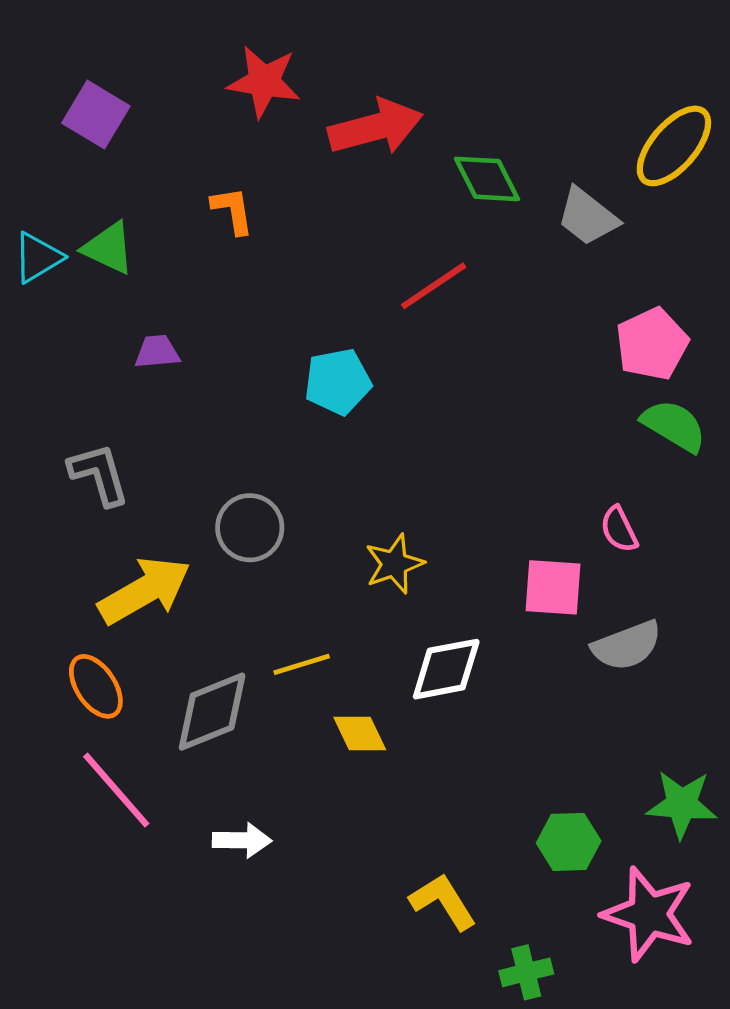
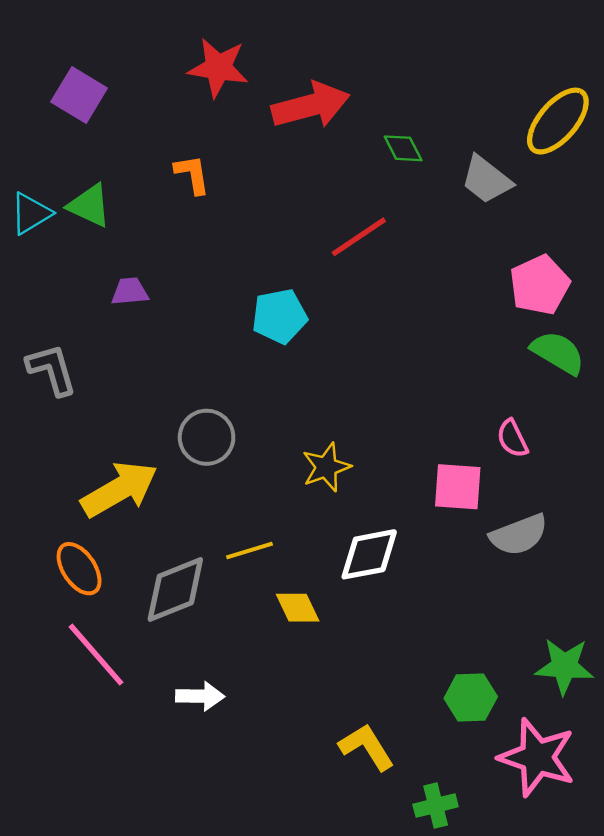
green diamond: (487, 179) -> (403, 148), size x0.7
gray L-shape: (99, 474) -> (52, 370), moved

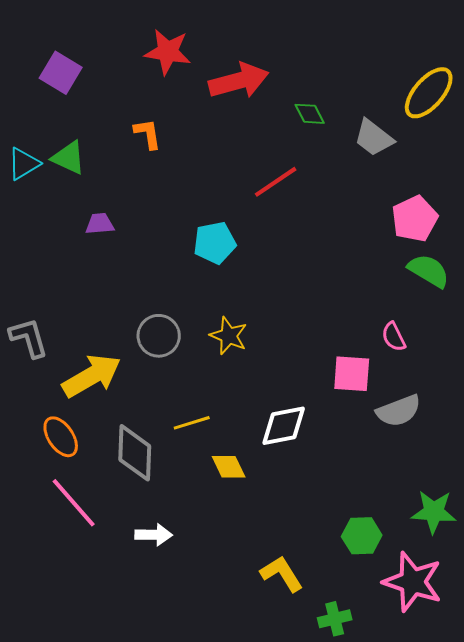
gray L-shape: (52, 370) -> (29, 338), moved
yellow star: (326, 467) -> (229, 336), moved, turned -30
gray diamond: (175, 589) -> (135, 453), turned -66

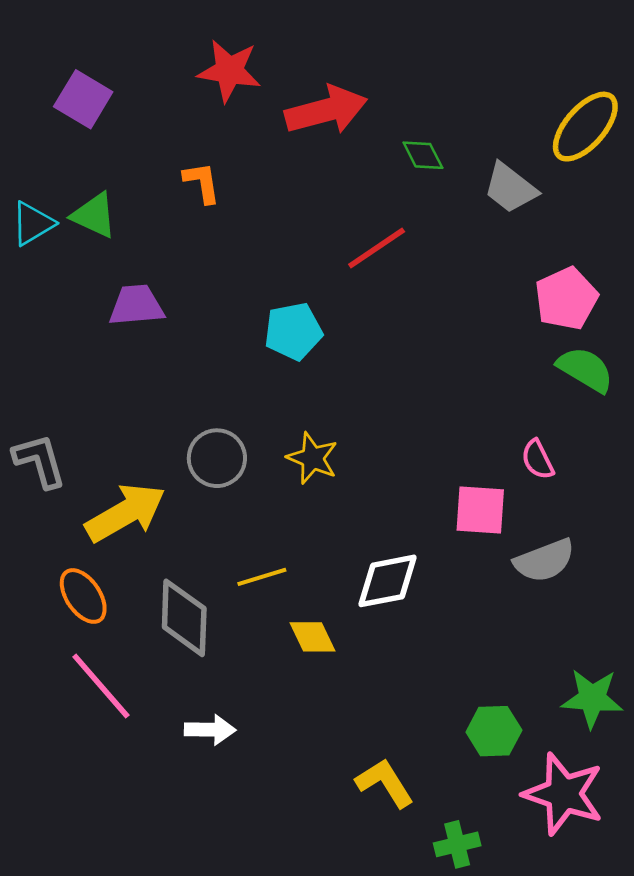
purple trapezoid: (100, 224) -> (136, 305), size x1.4

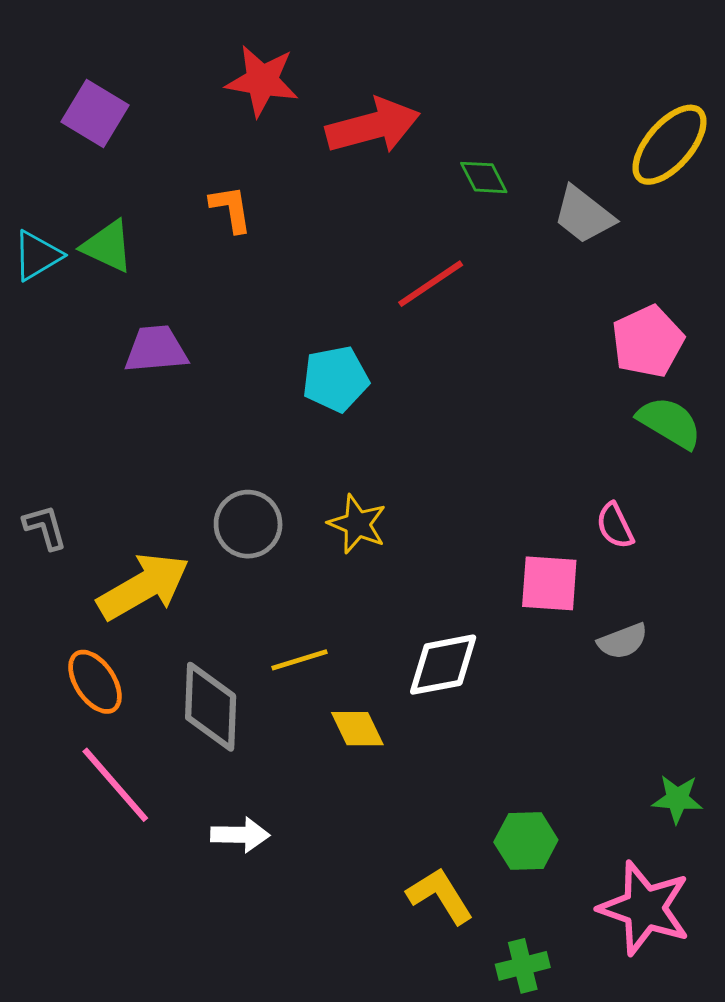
gray L-shape: (40, 461) -> (45, 527), size x0.7
gray semicircle: (544, 561) -> (623, 641), size x0.7
green star: (592, 698) -> (677, 799), size x0.7
green hexagon: (494, 731) -> (526, 841), moved

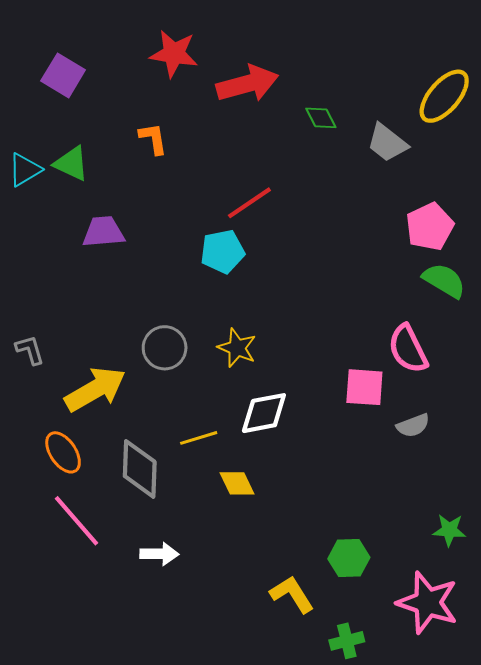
red line: (431, 284) -> (249, 203), moved
pink semicircle: (615, 526) -> (408, 349), size x1.6
white diamond: (443, 665) -> (264, 413), moved

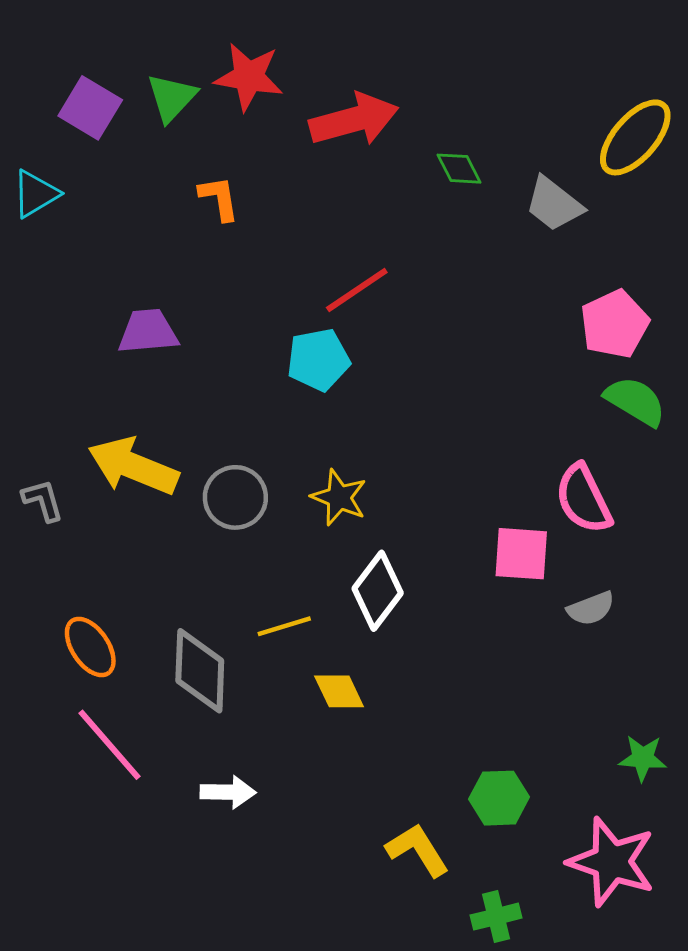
green triangle: (71, 163) -> (172, 97), moved, turned 48
cyan triangle: (25, 170) -> (35, 194), moved
yellow arrow: (95, 389) -> (133, 466), moved, turned -128
white diamond: (264, 413) -> (378, 591), turned -42

